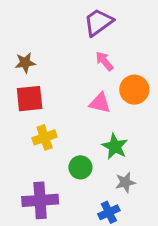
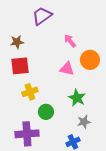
purple trapezoid: (98, 22) -> (42, 16), moved
green circle: (80, 167) -> (46, 112), moved

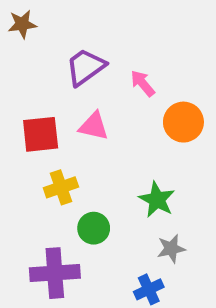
purple trapezoid: (42, 16) -> (85, 67), moved
brown star: (17, 42) -> (22, 24), moved
pink triangle: (67, 69) -> (94, 126), moved

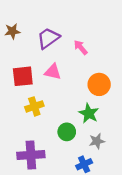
brown star: (22, 24) -> (12, 31), moved
orange circle: (183, 122) -> (99, 84), moved
green circle: (94, 228) -> (67, 132), moved

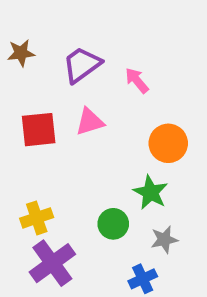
pink triangle: (53, 72) -> (90, 122), turned -30
yellow cross: (34, 106) -> (37, 218), moved
purple cross: (31, 155) -> (52, 263), turned -32

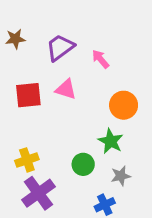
pink triangle: (90, 122) -> (66, 89), turned 35

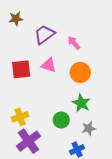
brown star: (15, 39) -> (16, 19), moved
orange circle: (124, 105) -> (80, 72), moved

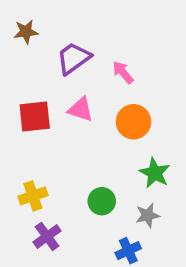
green star: (81, 103) -> (155, 173), moved
purple cross: (29, 141) -> (47, 236), size x0.7

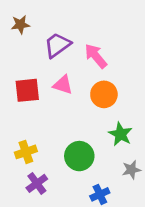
pink arrow: (123, 72) -> (96, 56), size x1.4
green circle: (102, 201) -> (79, 156), size x1.4
gray star: (148, 215) -> (131, 170), moved

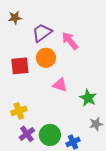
pink triangle: (63, 85) -> (60, 85), moved
orange circle: (104, 94) -> (46, 58), moved
green circle: (79, 156) -> (50, 135), moved

